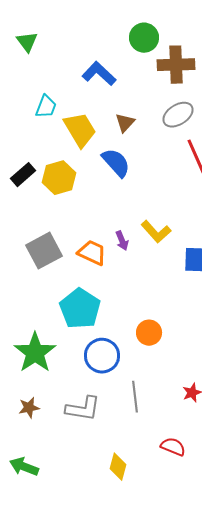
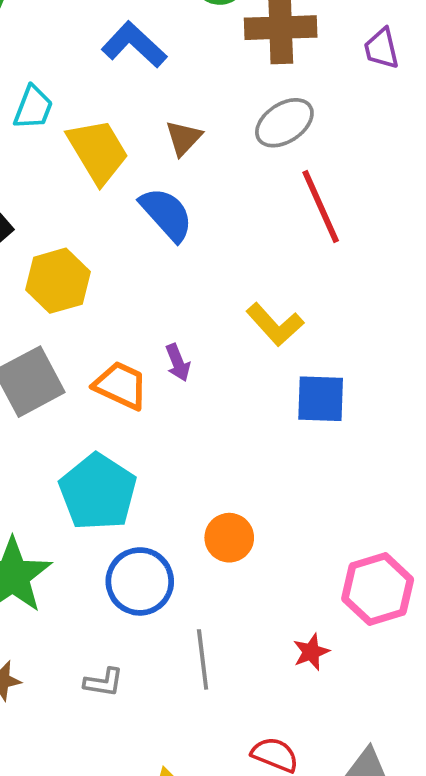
yellow hexagon: (59, 178) -> (58, 281), moved
yellow L-shape: (156, 232) -> (275, 325), moved
gray L-shape: (83, 409) -> (104, 682), size x0.6

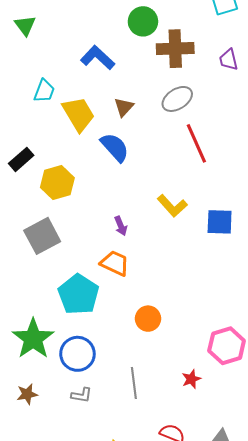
orange trapezoid: (121, 385) -> (115, 263), moved
blue square: (321, 399) -> (220, 222), moved
blue circle: (140, 581) -> (77, 354), moved

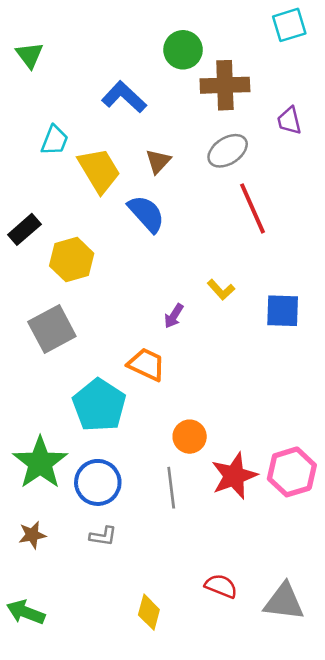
purple trapezoid: (229, 60) -> (289, 121), moved
yellow L-shape: (172, 206) -> (221, 290), size x0.7
purple arrow: (121, 226) -> (174, 316), moved, turned 54
red star: (191, 379) -> (234, 476), moved, size x1.8
gray line: (134, 383) -> (171, 488), moved

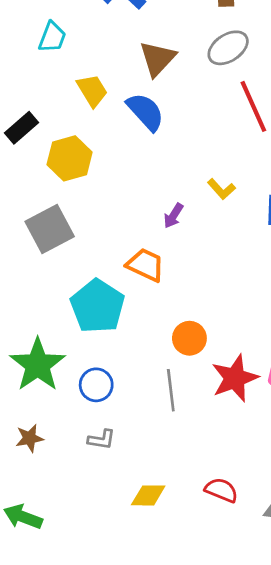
brown triangle: (158, 161) -> (157, 58), size x1.4
yellow trapezoid: (99, 170) -> (92, 90), moved, size x0.7
blue circle: (98, 482) -> (96, 385), size x0.7
yellow diamond: (149, 612) -> (148, 495), moved, turned 76

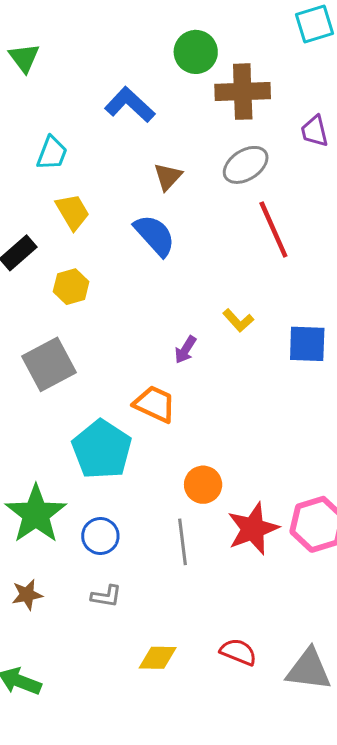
brown triangle: (157, 58) -> (168, 177), size x0.7
yellow trapezoid: (92, 90) -> (73, 212), moved
yellow hexagon: (70, 158) -> (71, 287), size x0.7

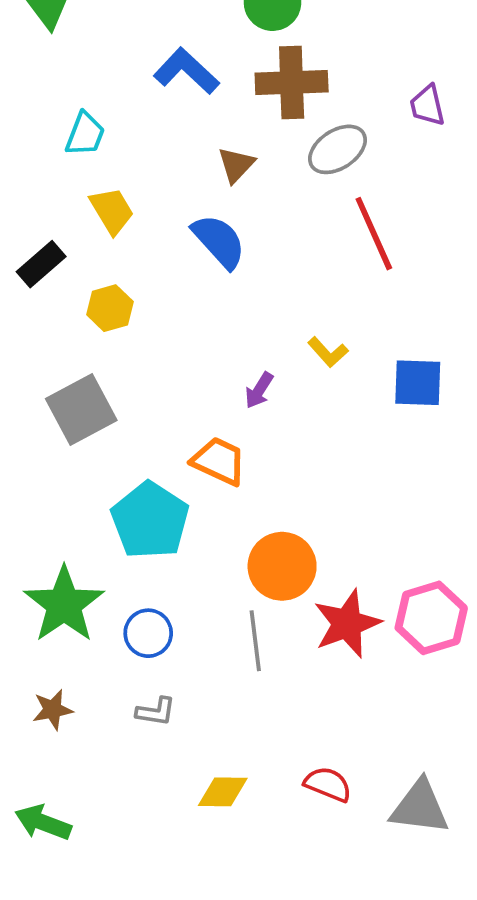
brown cross: (243, 92) -> (292, 82), moved
orange circle: (203, 485) -> (282, 566), size x1.4

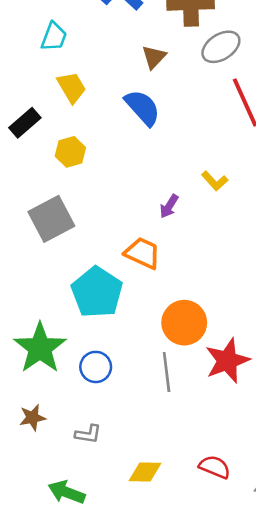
gray L-shape: (156, 712) -> (88, 434), moved
green arrow: (43, 822) -> (67, 492), moved

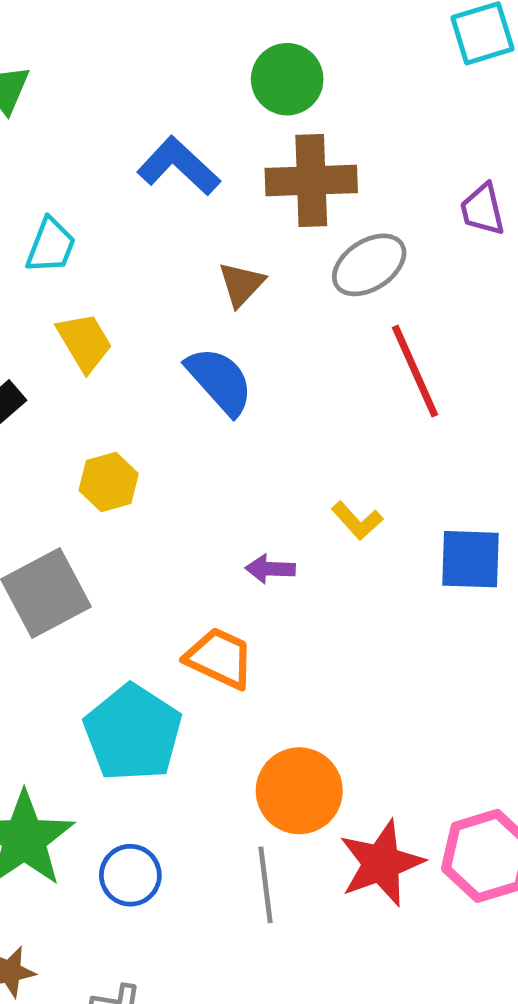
yellow hexagon: (70, 152) -> (109, 482), moved
purple arrow: (169, 206) -> (270, 569), turned 60

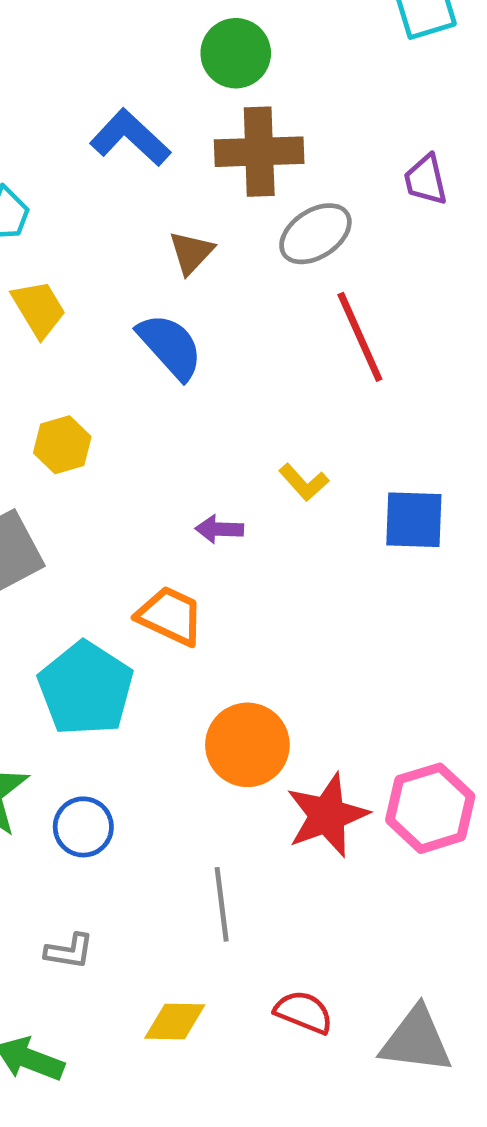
gray line: (265, 885) -> (222, 904), moved

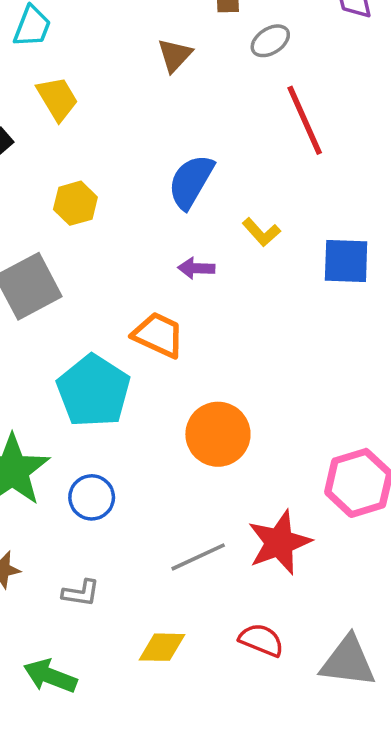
gray ellipse: (315, 234) -> (270, 41), size x0.7
blue semicircle: (170, 346) -> (191, 182), moved, turned -108
red star: (327, 815) -> (279, 542), moved
gray line: (222, 904) -> (198, 557), turned 72

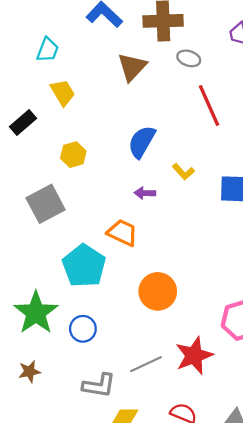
gray ellipse: (270, 41) -> (189, 58), turned 50
brown triangle: (175, 55) -> (132, 67), size x1.4
gray L-shape: (81, 593) -> (99, 385), moved, size x1.5

